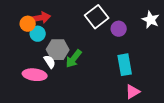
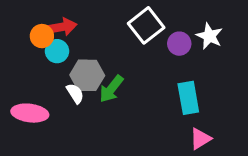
white star: (151, 20) -> (209, 36), moved
pink ellipse: (35, 75) -> (30, 113), moved

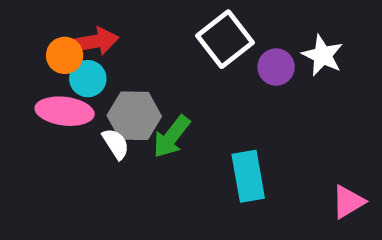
cyan rectangle: (188, 98) -> (248, 176), moved
pink ellipse: (30, 113) -> (65, 111), moved
pink triangle: (200, 139) -> (348, 202), moved

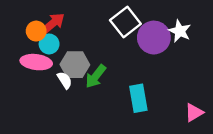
red arrow: (95, 41) -> (53, 23), turned -30
purple circle: (276, 67) -> (154, 38), size x1.6

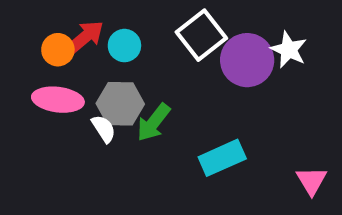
cyan circle: (49, 44) -> (124, 46), moved
cyan rectangle: (138, 98) -> (222, 158), turned 76
pink triangle: (194, 113) -> (312, 181), turned -30

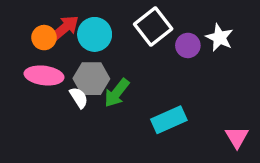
cyan circle: (124, 46) -> (95, 34), size x1.4
purple circle: (247, 60) -> (188, 45), size x0.6

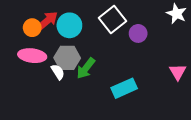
white star: (219, 38) -> (177, 14), moved
pink triangle: (237, 137) -> (178, 72), moved

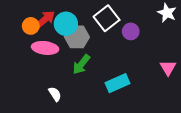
pink ellipse: (32, 56) -> (45, 48), moved
gray hexagon: (67, 58) -> (77, 37), moved
white semicircle: (58, 72) -> (55, 94), moved

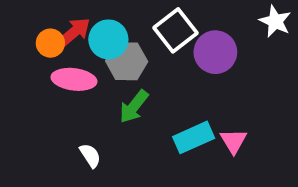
purple circle: (131, 31) -> (215, 52), size x1.5
pink triangle: (168, 68) -> (234, 141), moved

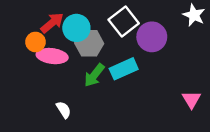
orange circle: (50, 43) -> (35, 42), moved
cyan rectangle: (194, 137) -> (124, 69), moved
pink triangle: (234, 141) -> (191, 99), moved

